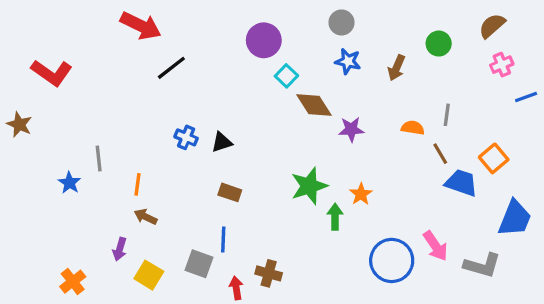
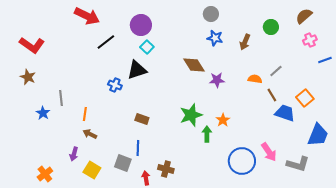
purple circle: (264, 40) -> (141, 25), moved
cyan square: (286, 76) -> (147, 47), moved
gray line: (447, 115) -> (276, 71), turned 40
brown star: (19, 124) -> (28, 77), moved
black triangle: (222, 142) -> (137, 70), moved, size x1.5

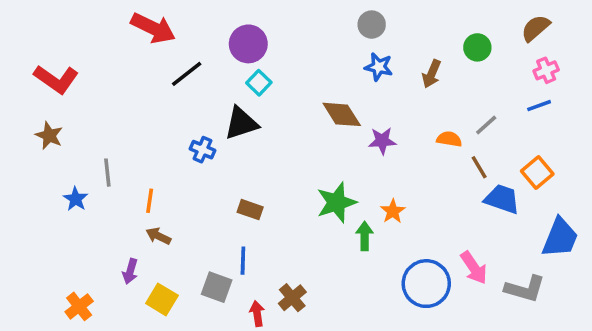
blue line: (325, 60) -> (539, 106), moved
brown cross: (166, 169) -> (292, 298), turned 35

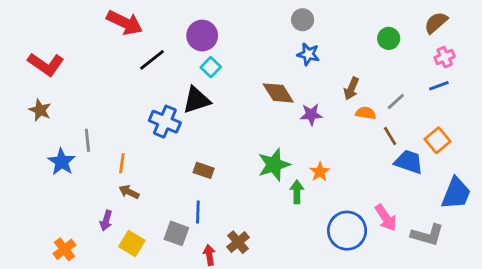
brown arrow: (432, 74) -> (351, 89), moved
blue cross: (202, 150) -> (165, 122), size x1.5
blue star: (76, 199) -> (62, 162), size x1.4

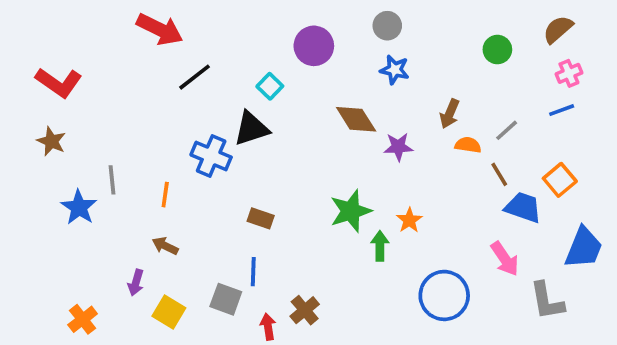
purple circle: (202, 36) -> (314, 46), moved
orange line: (122, 163) -> (165, 195), moved
pink arrow: (386, 218) -> (505, 259), moved
gray L-shape: (427, 235) -> (547, 301), turned 64

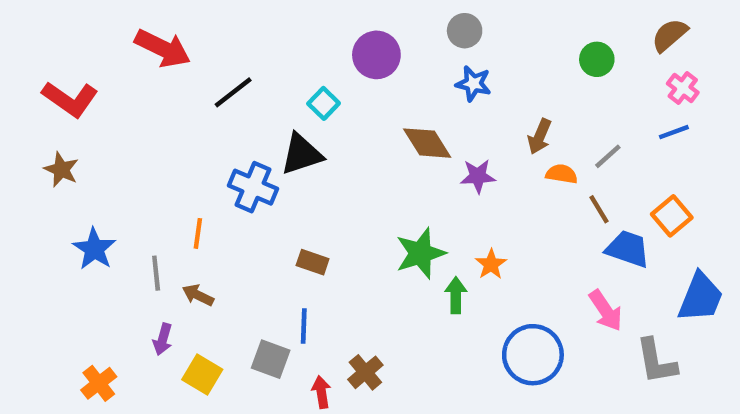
red arrow: (160, 29) -> (163, 48), moved
pink cross: (569, 73) -> (683, 88), turned -30
gray line: (112, 180) -> (156, 273), moved

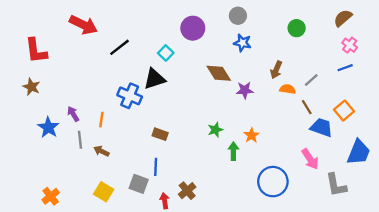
green circle: (597, 59) -> (297, 28), moved
red L-shape: (70, 99) -> (36, 51), turned 48
green star: (421, 253) -> (215, 130), size x0.6
purple arrow: (163, 339) -> (73, 114), moved, turned 133

